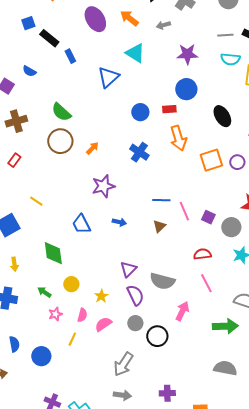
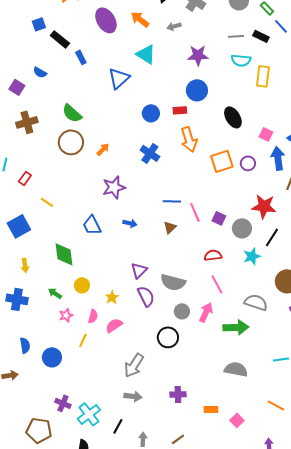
red rectangle: (14, 160) -> (25, 178), moved
pink arrow: (182, 311) -> (206, 312), moved
gray circle: (135, 323) -> (182, 311), moved

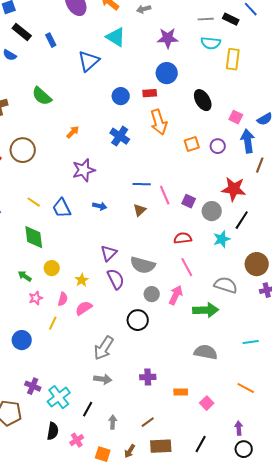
black rectangle: (60, 39) -> (22, 32), moved
brown circle: (71, 142) -> (23, 150), moved
orange square: (222, 161) -> (192, 144), size x0.7
yellow line: (47, 202) -> (34, 202), moved

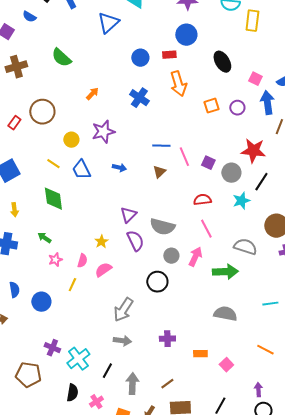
yellow circle: (52, 268) -> (71, 140), moved
gray arrow: (113, 422) -> (132, 384), size x1.5

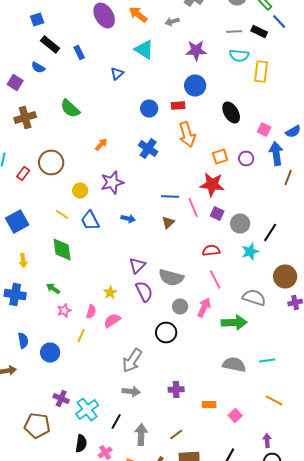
blue triangle: (108, 23) -> (117, 74), size x0.6
red star: (253, 151) -> (212, 184), moved
cyan line: (270, 304) -> (267, 360), moved

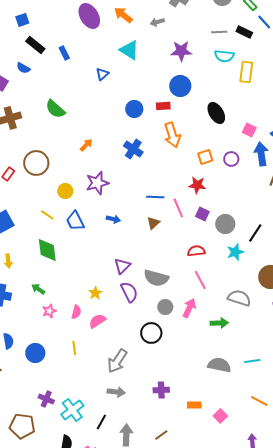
red star: (212, 184) -> (197, 185), size x0.7
green arrow: (234, 322) -> (219, 323), size x0.7
yellow line: (81, 336) -> (74, 348), moved, turned -32

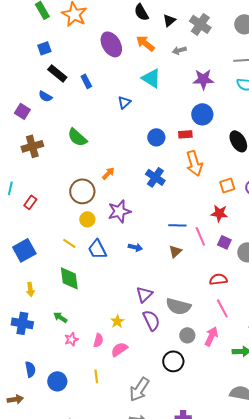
brown circle: (36, 163) -> (82, 191), moved

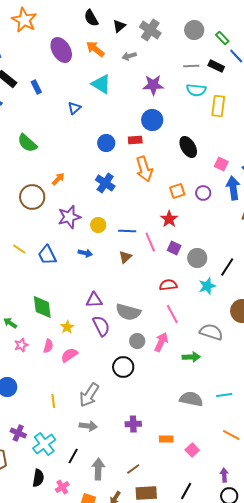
red star: (219, 213) -> (169, 219), turned 30
yellow circle: (87, 219) -> (98, 225), moved
green diamond: (69, 278) -> (42, 307), moved
purple triangle: (144, 294) -> (94, 300), turned 42
yellow line: (96, 376) -> (53, 401), moved

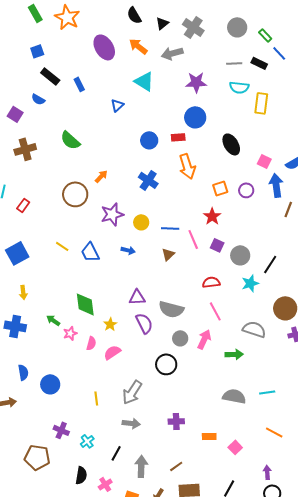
gray arrow: (129, 56) -> (172, 53), size x1.5
pink star: (21, 345) -> (70, 333), moved
cyan cross: (44, 444) -> (87, 441), size x0.6

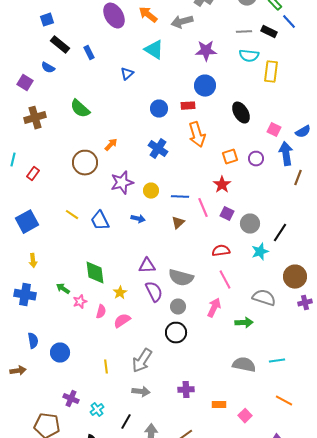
gray circle: (180, 338) -> (178, 307), moved

